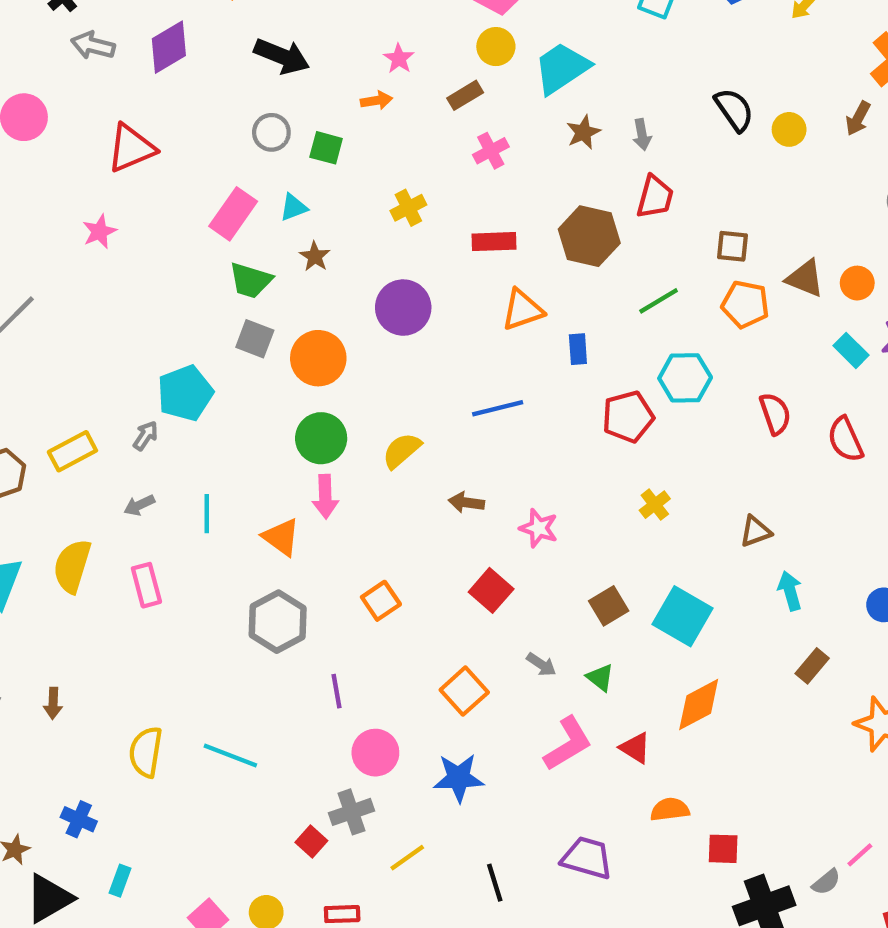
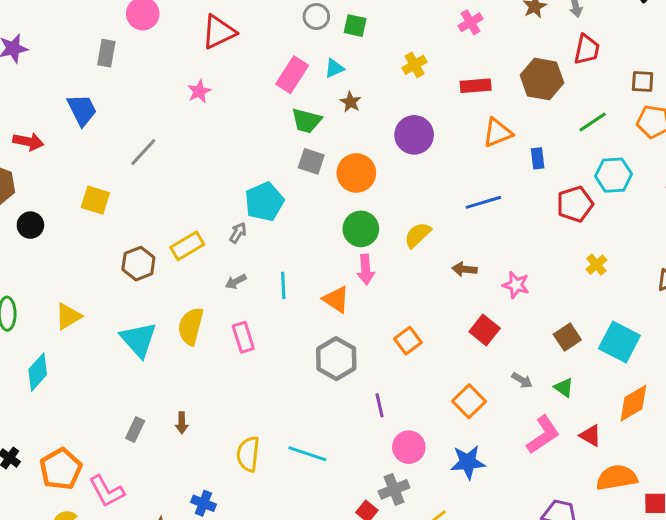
orange semicircle: (670, 809) -> (617, 478), size x1.5

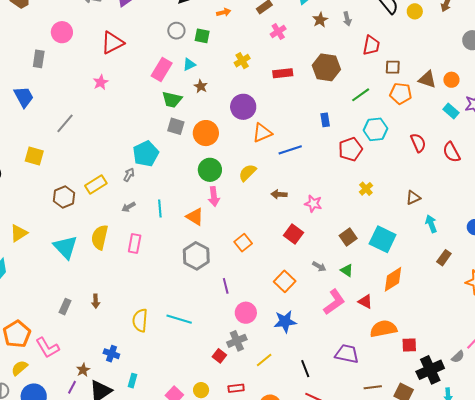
red trapezoid: (587, 49) -> (371, 45), moved
orange triangle: (498, 133) -> (262, 133), moved
pink rectangle: (243, 337) -> (135, 244), turned 30

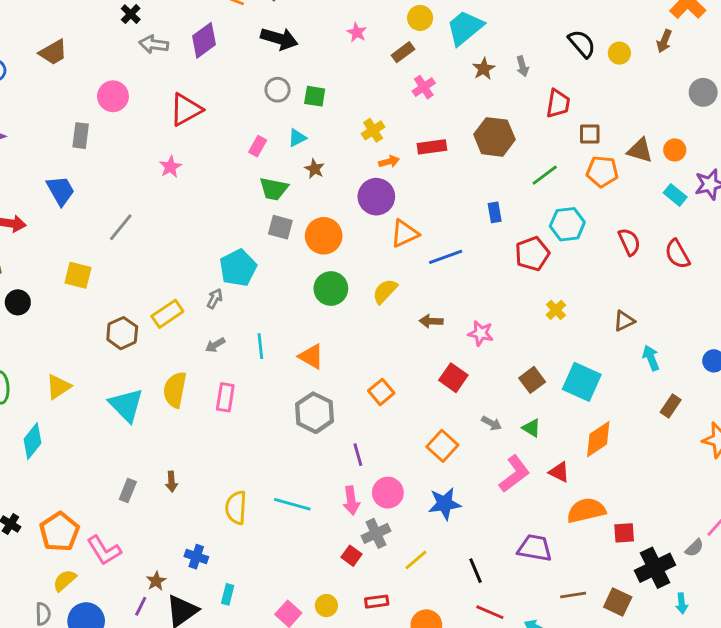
orange arrow: (224, 12) -> (389, 162), moved
pink rectangle: (162, 69) -> (258, 146), size x0.6
pink arrow: (214, 197) -> (351, 501), moved

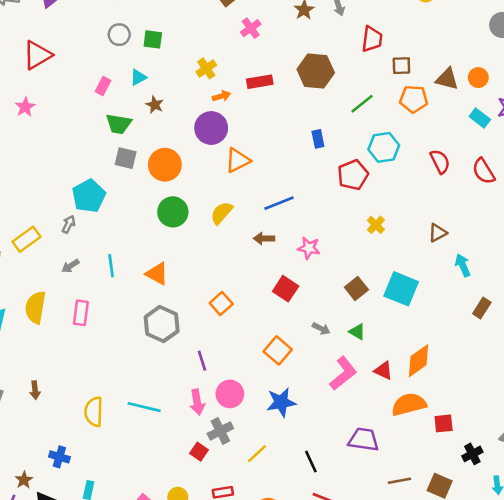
blue line: (446, 257) -> (279, 203), moved
orange diamond: (598, 439) -> (419, 361), moved
black cross: (655, 568) -> (472, 454), size x0.6

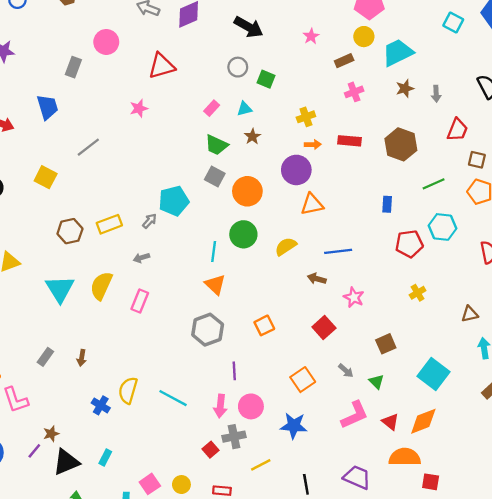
cyan line: (111, 266) -> (214, 252), moved
cyan square: (401, 289) -> (434, 374), moved
blue cross: (59, 457) -> (101, 405), moved

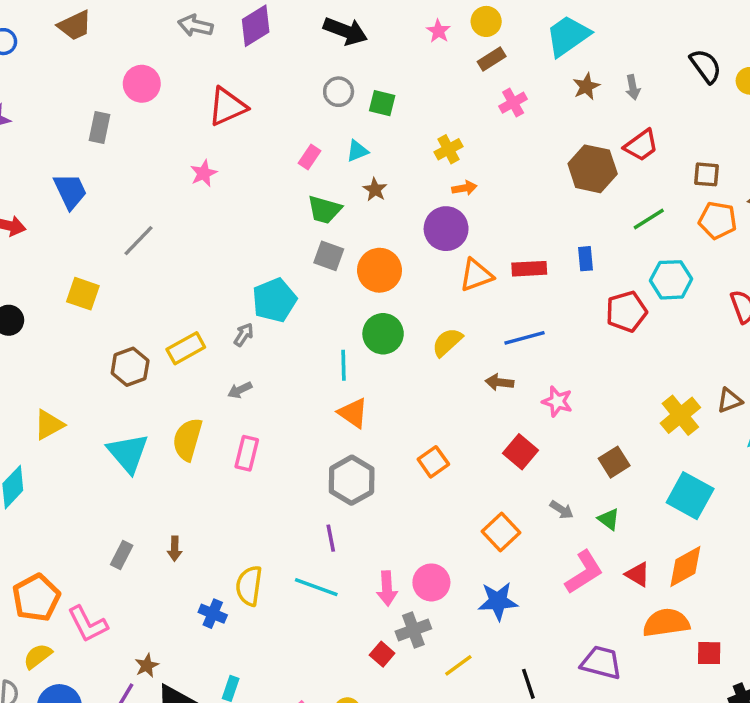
yellow circle: (364, 37) -> (486, 21), moved
red trapezoid: (457, 130) -> (641, 145), moved, turned 40
red rectangle: (350, 141) -> (529, 269), moved
yellow cross: (418, 293) -> (680, 415), moved, size x1.6
purple line: (234, 371) -> (331, 538), moved

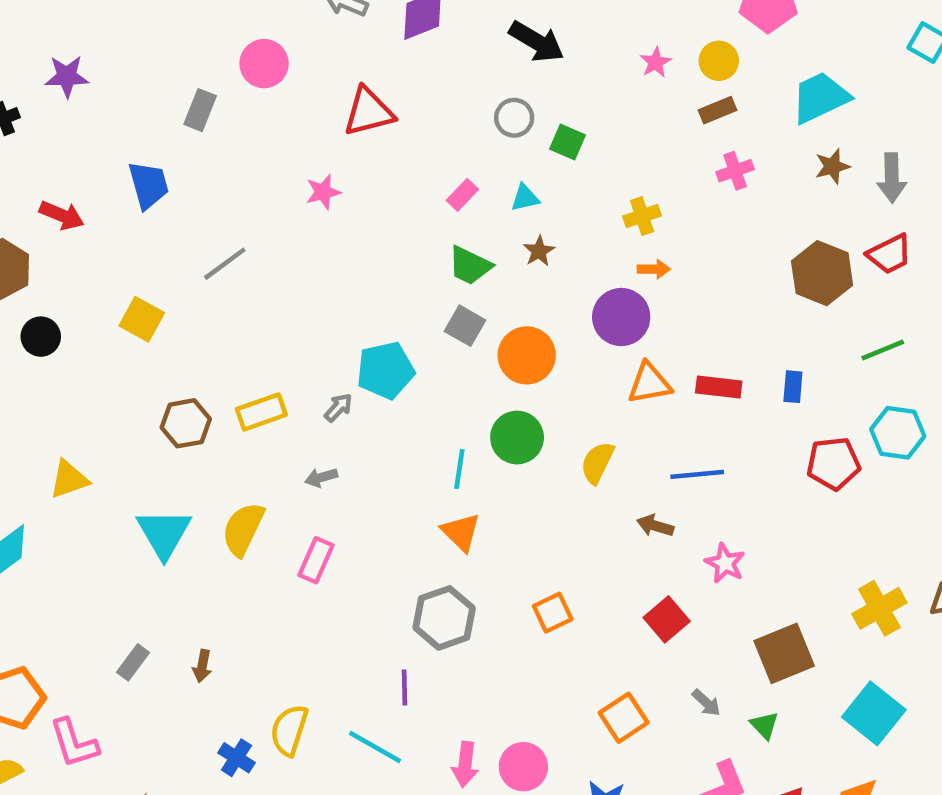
gray arrow: (633, 87) -> (892, 178), size x1.5
yellow semicircle: (447, 342) -> (597, 463), turned -32
brown square: (614, 462) -> (784, 653), size x1.5

